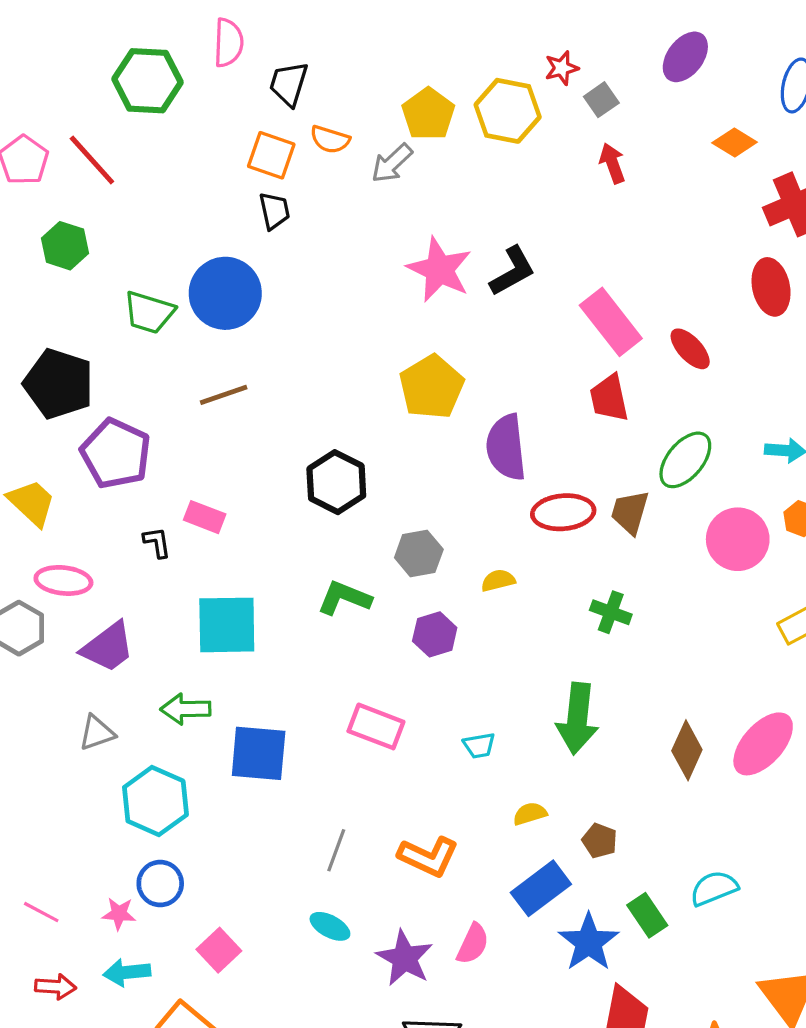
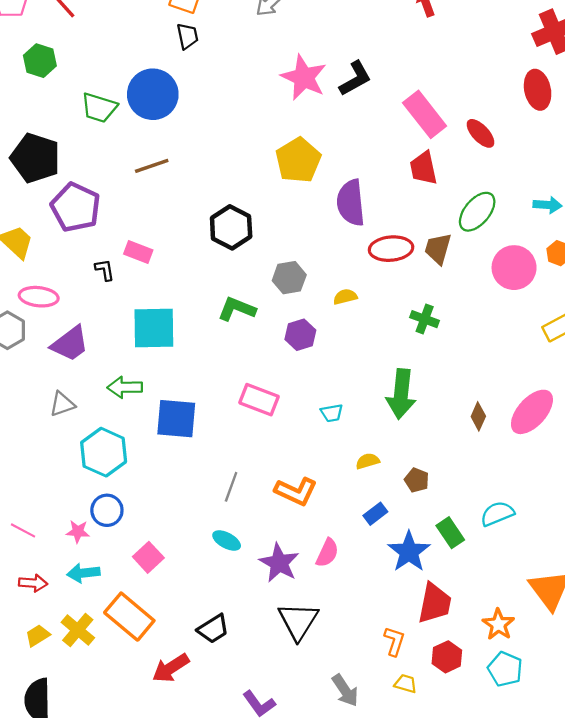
brown diamond: (687, 750) -> (478, 416), size x0.7
blue rectangle: (541, 888) -> (375, 514), size x0.6

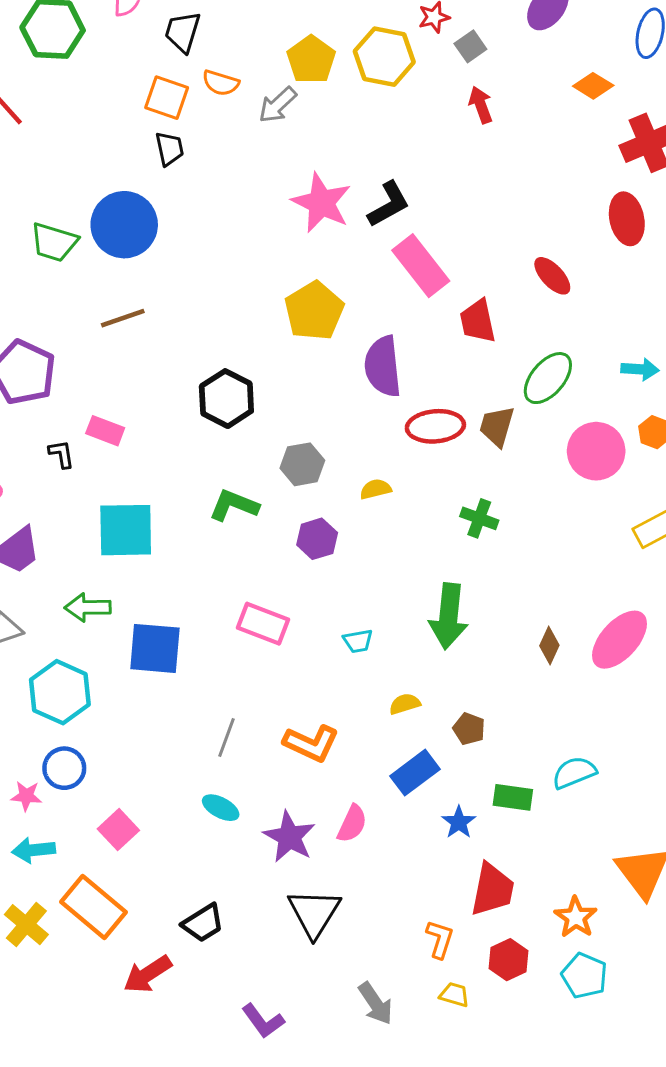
pink rectangle: (425, 114) -> (421, 266), moved
blue rectangle: (375, 514) -> (415, 773), size x1.5
green rectangle: (450, 533) -> (513, 797), turned -48
blue star: (409, 552) -> (459, 822), size x0.6

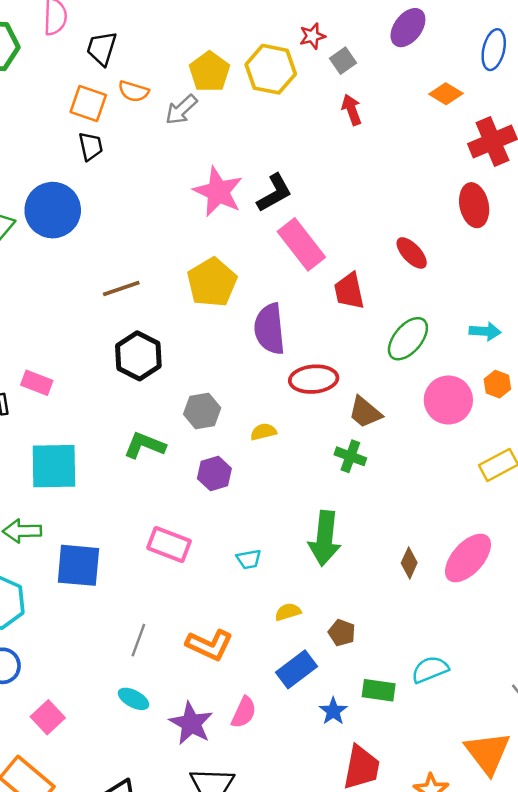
brown line: (123, 318) -> (121, 288), moved
brown trapezoid: (497, 426) -> (365, 412), moved, turned -66

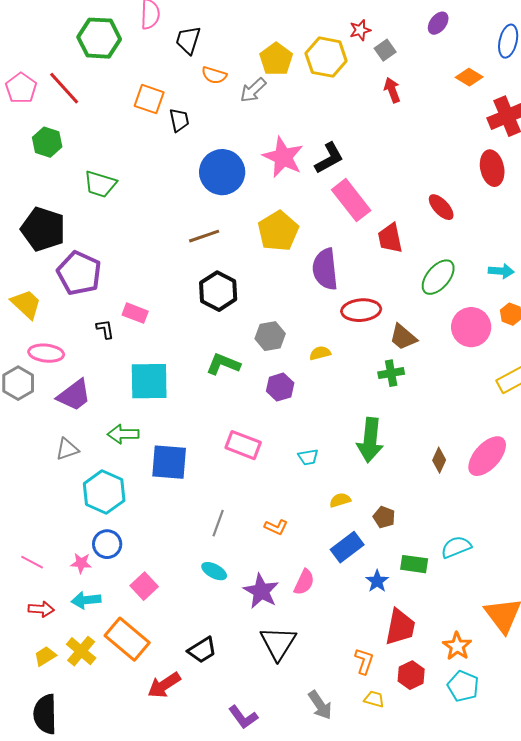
purple ellipse: (408, 28) -> (438, 23), size x0.7
orange square: (88, 104) -> (149, 99), moved
blue circle: (53, 210) -> (222, 172), moved
green cross: (350, 456) -> (391, 373), turned -30
orange L-shape: (209, 645) -> (276, 527), size x0.6

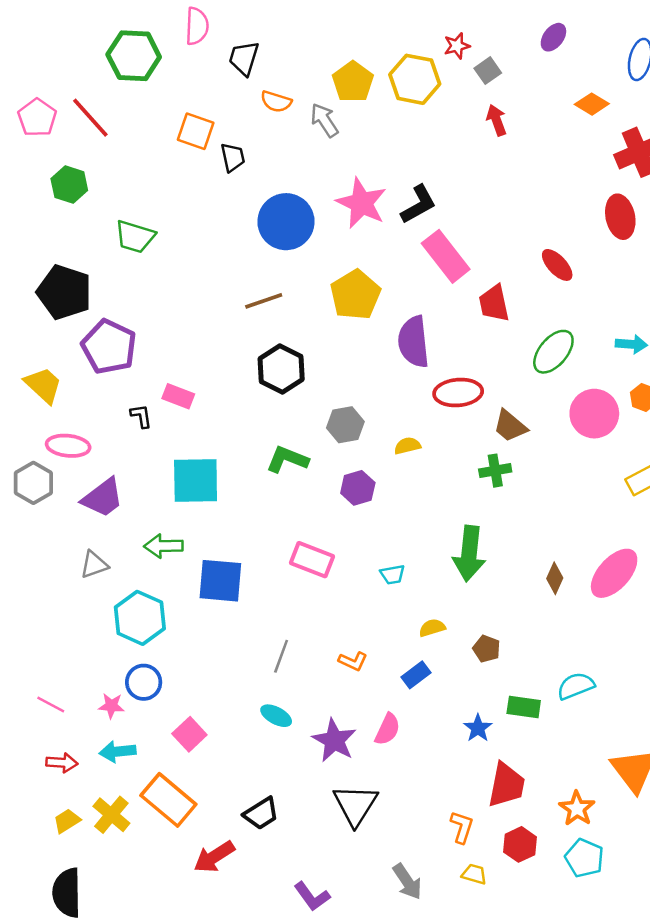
gray arrow: (253, 90) -> (324, 120), turned 100
blue rectangle: (347, 547) -> (416, 675), moved, size x0.7

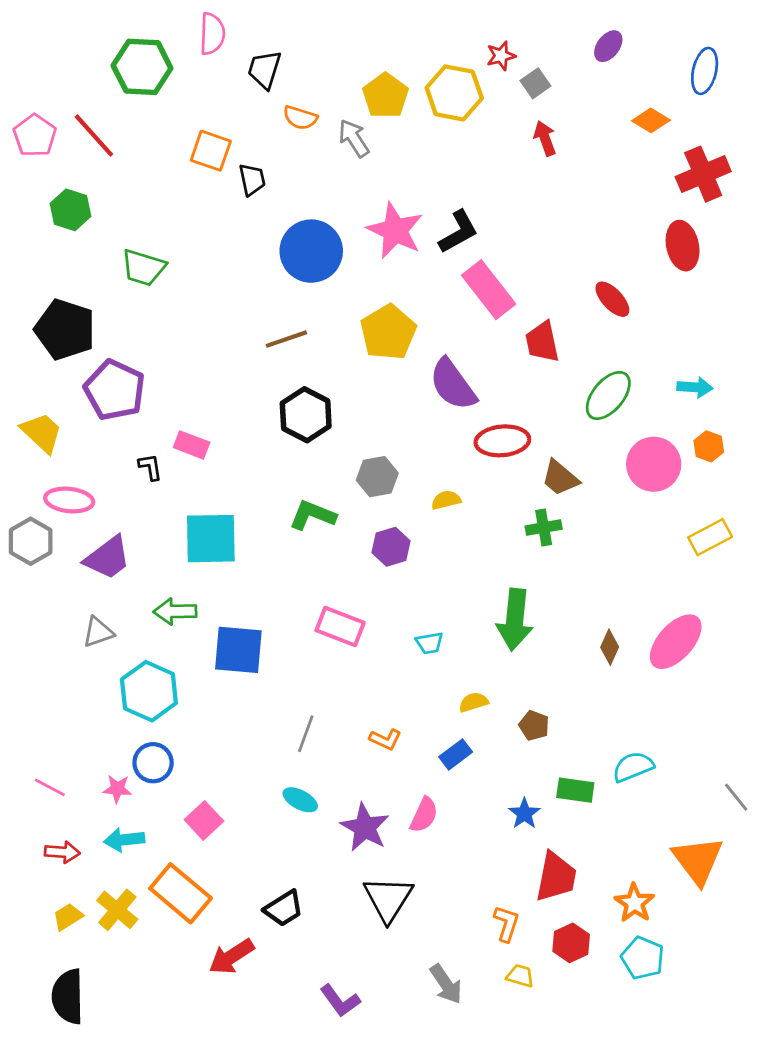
purple semicircle: (414, 342) -> (453, 384), turned -30

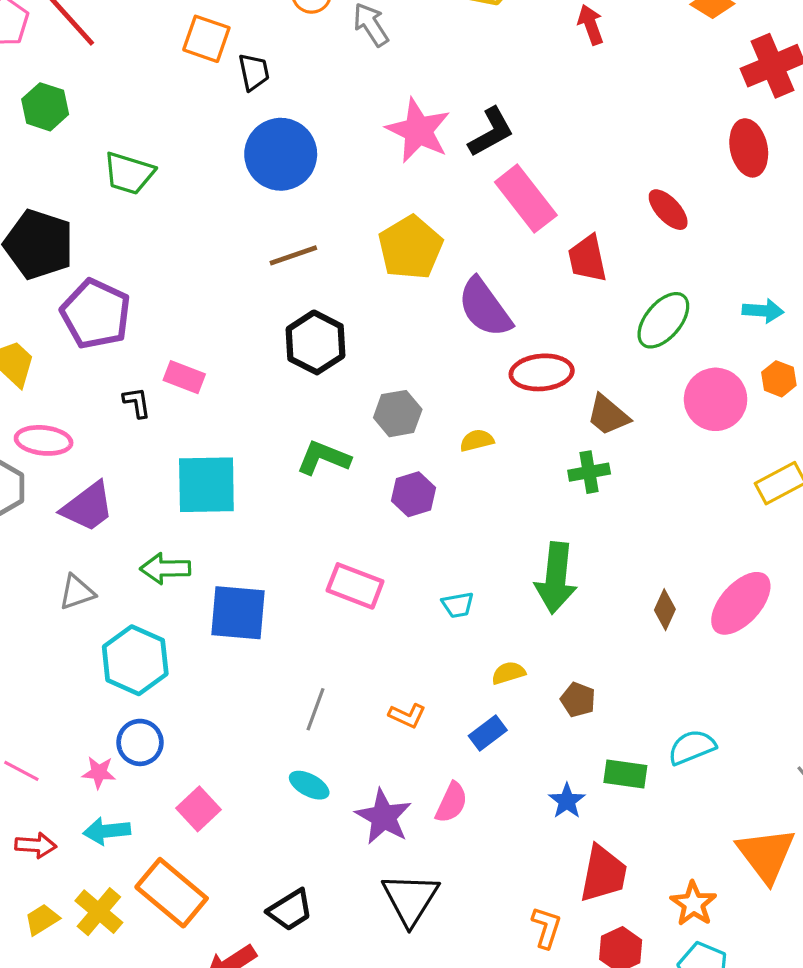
blue circle: (311, 251) -> (281, 154), moved

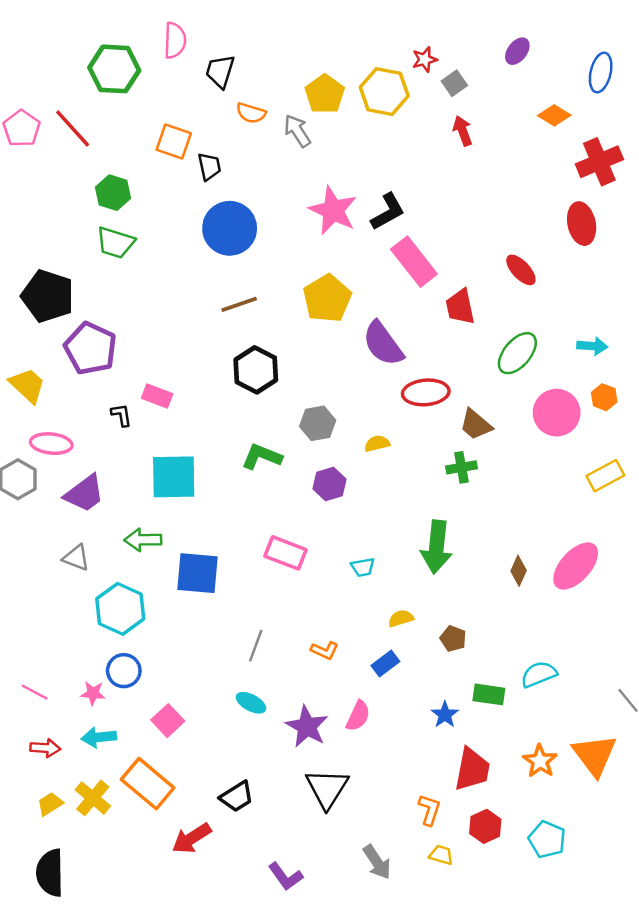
green hexagon: (45, 107) -> (113, 193), moved
gray triangle: (77, 592) -> (76, 558), turned 40
orange star: (693, 904) -> (540, 761), moved

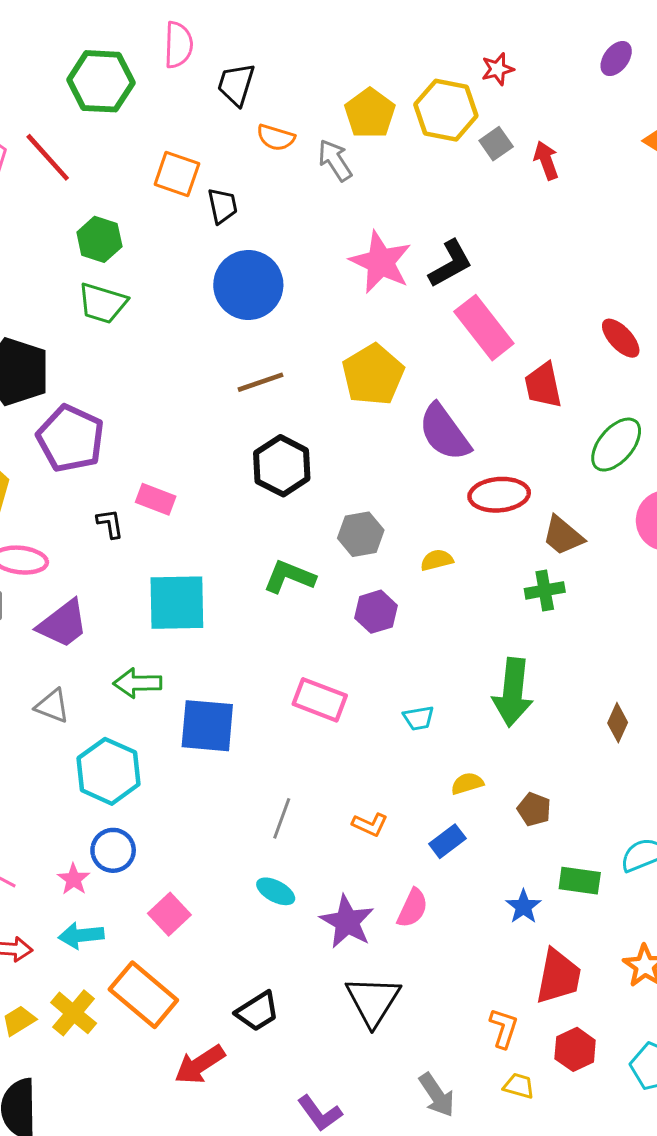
gray square: (454, 83) -> (496, 144), moved
pink star: (93, 693) -> (74, 879), turned 30

